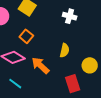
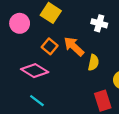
orange arrow: (40, 65) -> (74, 46), moved

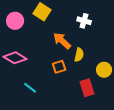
orange square: (50, 46) -> (59, 67), moved, turned 32
pink diamond: (35, 71) -> (15, 58), moved

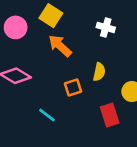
orange arrow: (62, 41) -> (60, 46), moved
cyan line: (30, 88) -> (47, 115), moved

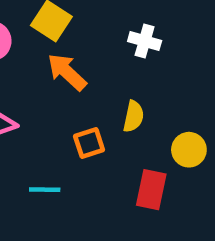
cyan line: (47, 115) -> (45, 190), turned -36
red rectangle: (110, 115) -> (151, 190), turned 30

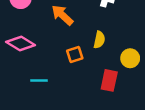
cyan line: (45, 190) -> (39, 80), moved

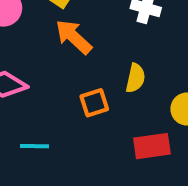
red rectangle: (109, 80) -> (152, 146), turned 70

